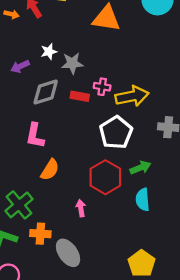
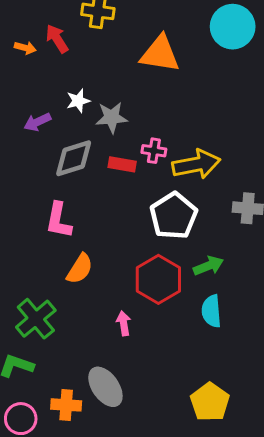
orange cross: (40, 234) -> (66, 405), moved

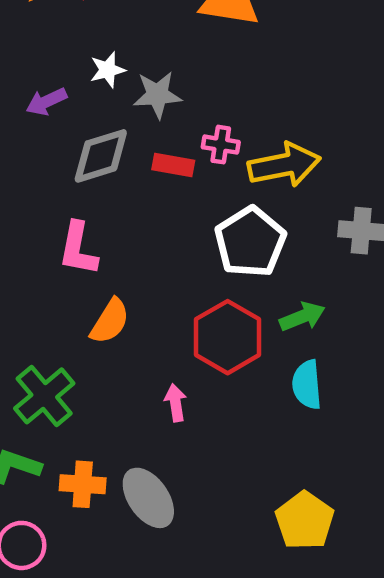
orange cross: (66, 405) -> (83, 484), moved

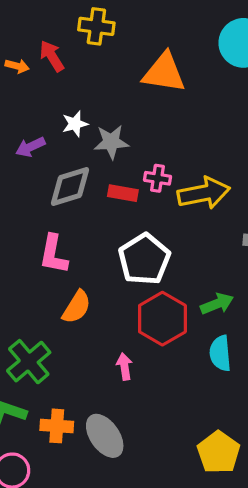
white pentagon: (250, 242) -> (144, 259), moved

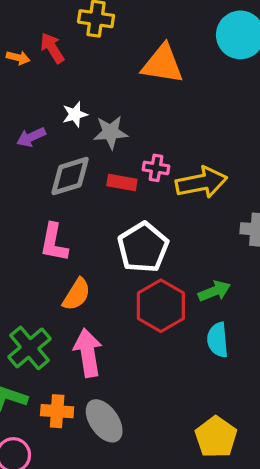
pink arrow: (124, 366) -> (88, 353), moved, size x1.8

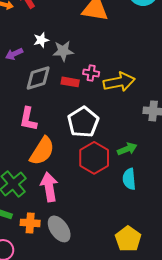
orange semicircle: (77, 294) -> (42, 151), size x1.4

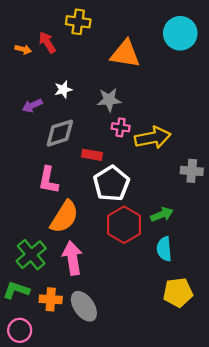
gray star: (63, 51) -> (109, 100), moved
red rectangle: (70, 82) -> (92, 155), moved
yellow pentagon: (128, 239) -> (178, 292), moved, turned 30

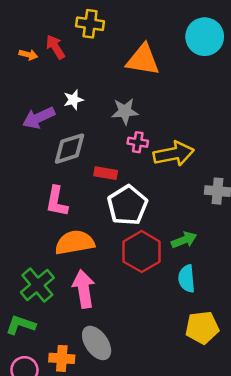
purple arrow: (32, 106) -> (39, 118), size x1.4
orange semicircle: (64, 217) -> (75, 243), turned -132
orange cross: (51, 299) -> (62, 358), moved

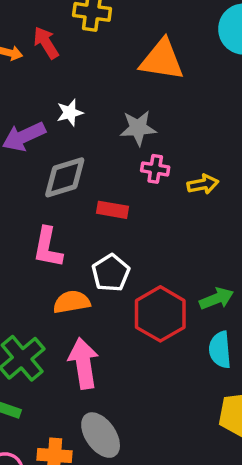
yellow arrow: (174, 154) -> (203, 184), size x0.6
white pentagon: (127, 205) -> (111, 273), moved, size x0.7
orange semicircle: (75, 243) -> (72, 302), size x0.7

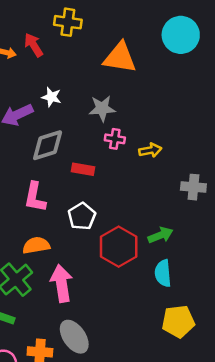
white star: (70, 113) -> (51, 97), turned 30
orange semicircle: (72, 302) -> (36, 245), moved

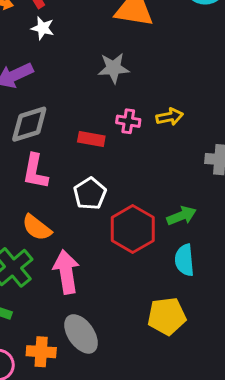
white star: (51, 97) -> (43, 28), moved
pink cross: (115, 139) -> (128, 121), moved
gray diamond: (48, 145) -> (29, 124), moved
orange semicircle: (36, 245) -> (37, 228), turned -132
yellow pentagon: (178, 321) -> (167, 316), moved

